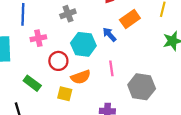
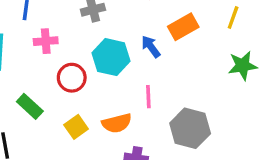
orange semicircle: (81, 77) -> (117, 123), moved
yellow square: (65, 94) -> (76, 127), turned 35

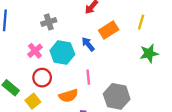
pink cross: (46, 41) -> (35, 51), moved, turned -32
red circle: (72, 78) -> (42, 78), moved
yellow square: (76, 127) -> (33, 101), moved

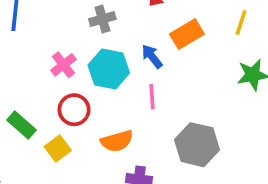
gray cross: (49, 22) -> (102, 19), moved
pink line: (88, 77) -> (152, 97), moved

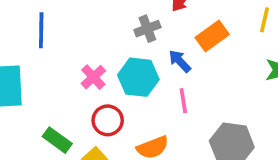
gray cross: (102, 19) -> (147, 29), moved

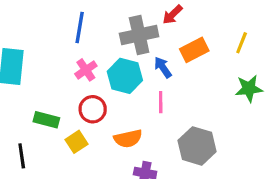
gray cross: (147, 29) -> (139, 35), size x1.6
blue line: (41, 30) -> (80, 28), moved
green rectangle: (57, 140) -> (46, 120), turned -30

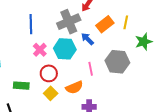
yellow line: (242, 43) -> (126, 22), moved
pink line: (161, 102) -> (91, 69), moved
yellow square: (76, 142) -> (51, 93), moved
gray hexagon: (197, 146) -> (117, 62), moved

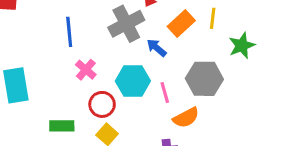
cyan hexagon: (65, 49) -> (133, 81), moved
orange semicircle: (74, 87) -> (186, 118), moved

